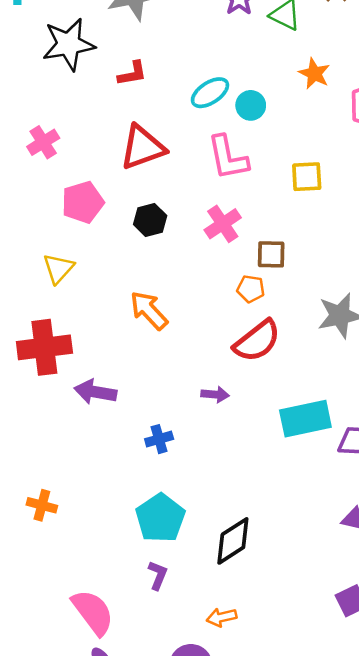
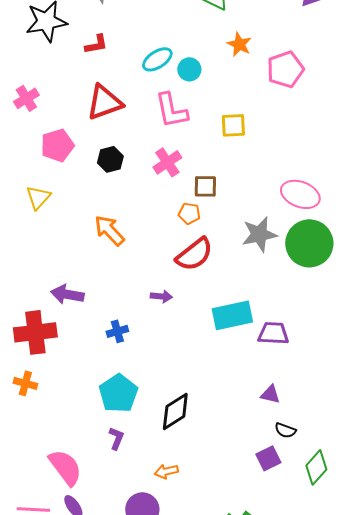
red cross: (44, 347) -> (35, 332), moved

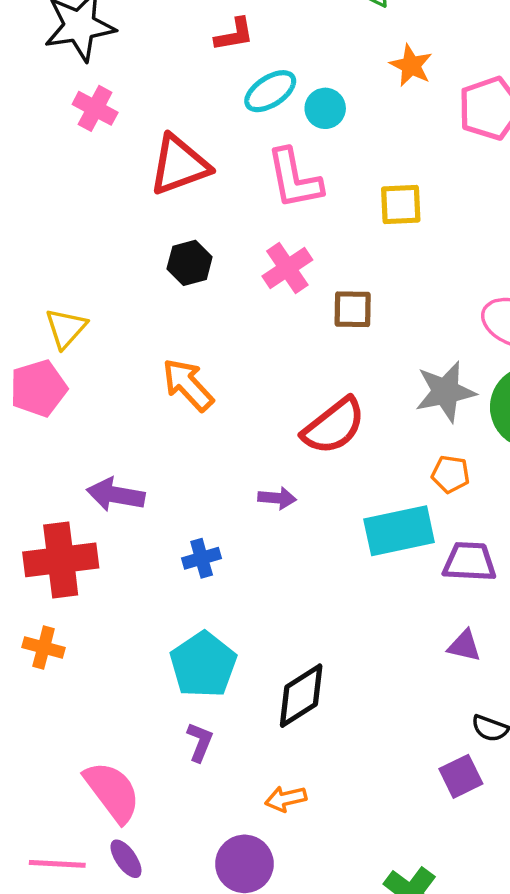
red L-shape: (96, 44) -> (234, 34), moved
pink cross: (26, 98) -> (95, 108), moved, turned -30
pink pentagon: (57, 145) -> (38, 388), moved
orange pentagon: (189, 213) -> (451, 474), moved
purple triangle: (270, 394) -> (464, 646), moved

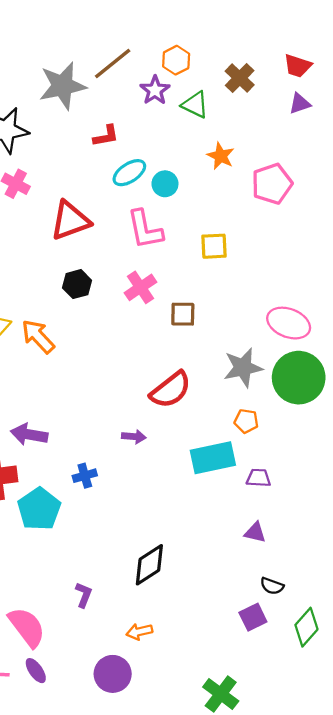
orange arrow: (188, 385) -> (38, 336), moved
purple trapezoid: (469, 562) -> (259, 478), size x0.7
cyan pentagon: (203, 665) -> (39, 509), moved

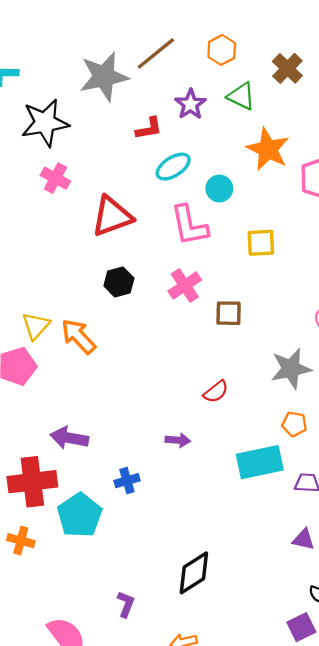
purple star: (155, 90) -> (190, 104), moved
orange star: (221, 156) -> (268, 149), size x1.5
cyan circle: (165, 184) -> (219, 189), moved
red semicircle: (171, 390) -> (216, 392), size x0.6

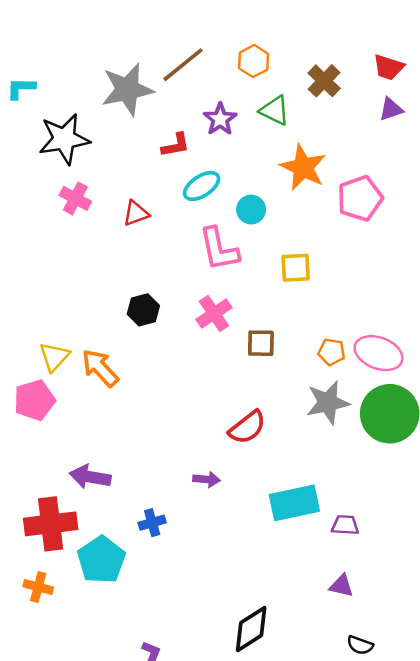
red triangle: (112, 216) -> (136, 213), moved, size x0.6
red semicircle: (216, 392) -> (247, 427), size x1.4
orange pentagon: (294, 424) -> (332, 352), moved
black diamond: (194, 573) -> (251, 629), moved

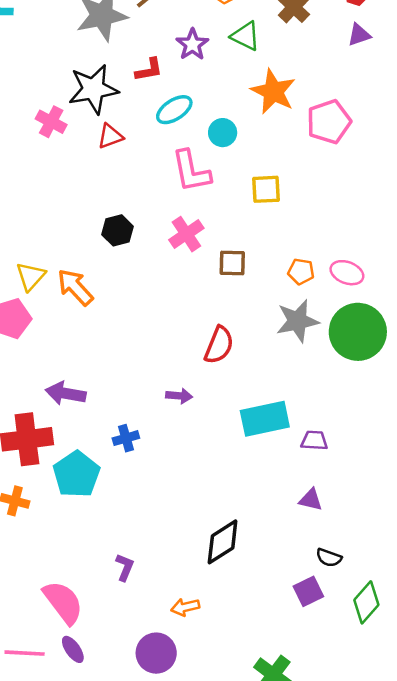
black star: (64, 139) -> (93, 89), moved
pink ellipse: (379, 353) -> (347, 273), size x0.7
red semicircle: (247, 427) -> (219, 345), turned -30

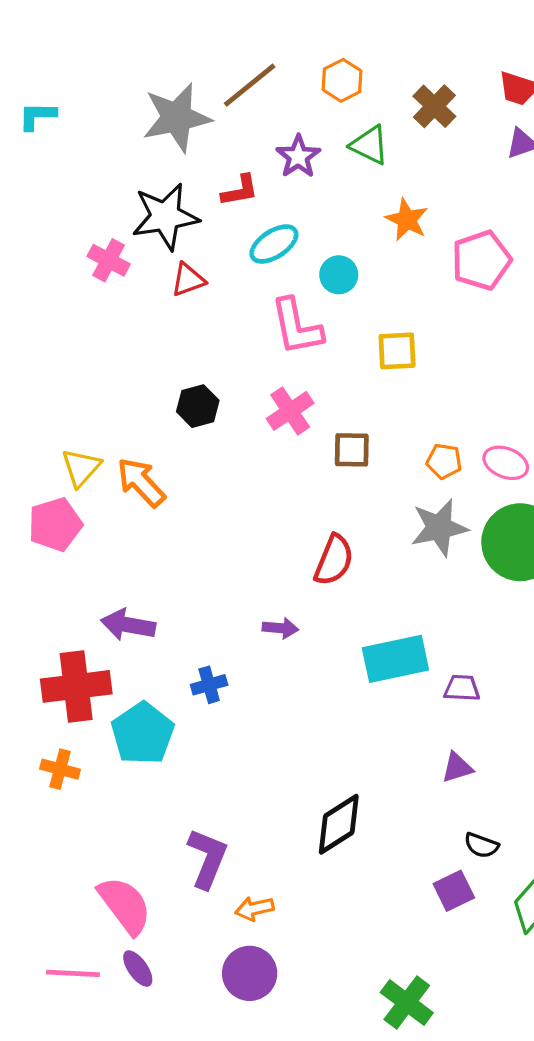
orange star: (273, 92) -> (407, 220), size x0.7
purple triangle: (311, 500) -> (457, 768), turned -30
purple L-shape: (125, 567) -> (207, 858), size x1.6
orange arrow: (185, 607) -> (254, 909), moved

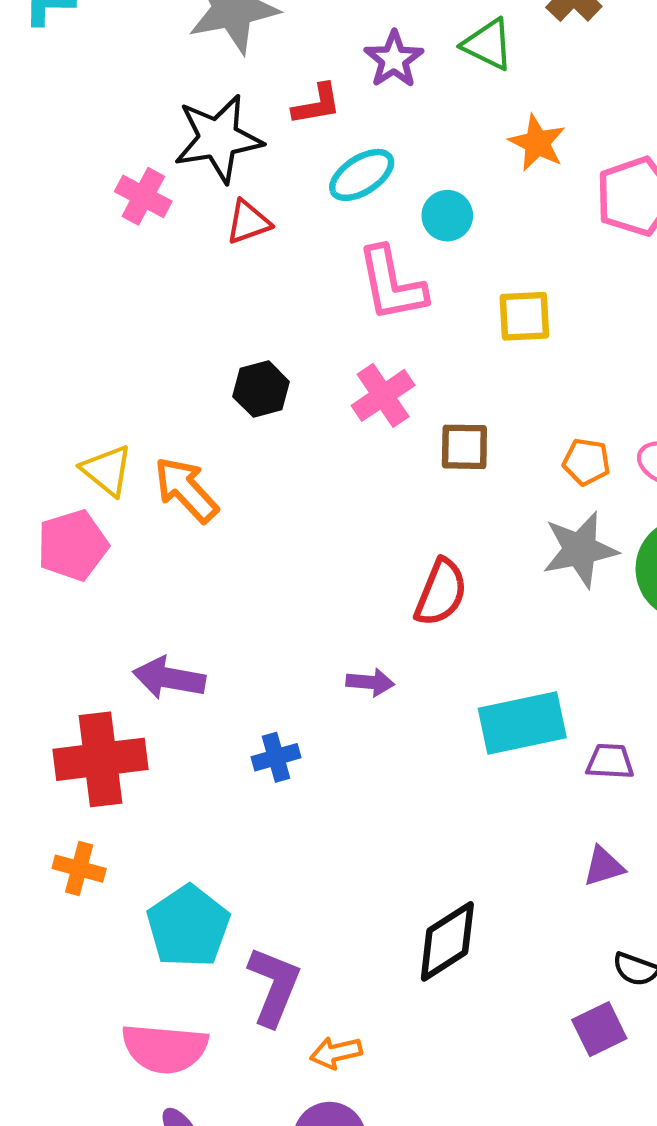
yellow triangle: (81, 468) -> (107, 470), turned -33
cyan pentagon: (143, 733) -> (188, 926), moved
pink semicircle: (125, 905) -> (165, 1048), turned 132

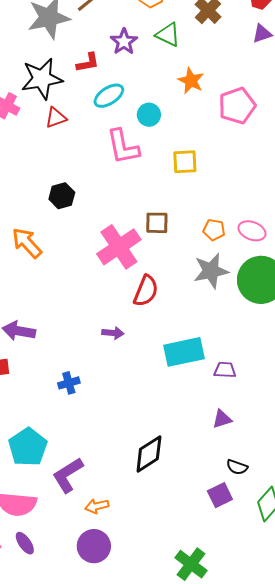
pink cross: (383, 395) -> (119, 247), moved, size x1.5
blue cross: (276, 757) -> (69, 383), moved
purple L-shape: (274, 986) -> (68, 475), turned -144

